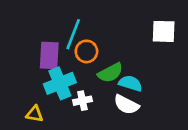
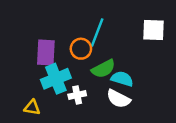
cyan line: (73, 34) -> (97, 32), moved

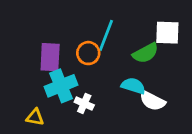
green semicircle: (103, 69) -> (146, 53), moved
white cross: (77, 95) -> (84, 104), turned 36
white semicircle: (118, 99) -> (152, 101), moved

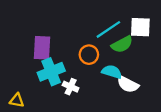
cyan line: (106, 35) -> (108, 29), moved, turned 35
orange circle: (88, 53) -> (89, 55), moved
yellow triangle: (35, 117) -> (17, 100), moved

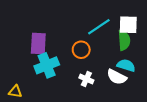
green semicircle: (122, 44) -> (124, 40), moved, turned -66
cyan semicircle: (112, 72) -> (126, 65), moved
white cross: (71, 87) -> (86, 79), moved

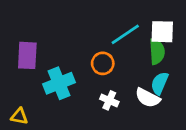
purple rectangle: (38, 43) -> (27, 55), moved
cyan semicircle: (126, 65) -> (160, 83), turned -84

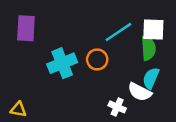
purple rectangle: (27, 55) -> (26, 28), moved
cyan cross: (59, 83) -> (62, 63), moved
white cross: (109, 100) -> (117, 107), moved

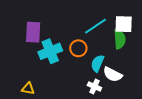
purple rectangle: (26, 28) -> (33, 32), moved
cyan semicircle: (151, 78) -> (97, 63), moved
yellow triangle: (18, 109) -> (28, 89), moved

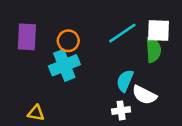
purple rectangle: (33, 32) -> (27, 37), moved
orange circle: (78, 48) -> (68, 41), moved
white cross: (94, 87) -> (121, 110), turned -32

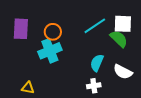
green semicircle: (153, 50) -> (119, 39), turned -42
white semicircle: (144, 95) -> (123, 72), moved

